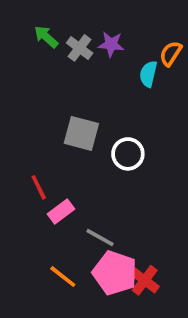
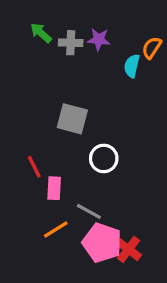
gray cross: (80, 48) -> (71, 43), turned -35
white circle: (128, 154) -> (104, 158), moved
pink rectangle: (61, 212) -> (54, 188), turned -50
orange line: (63, 277) -> (56, 230), moved, turned -70

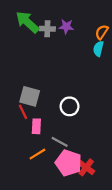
green arrow: (41, 33) -> (27, 22), size x1.6
cyan semicircle: (132, 66) -> (98, 49), moved
gray square: (72, 119) -> (30, 96), moved

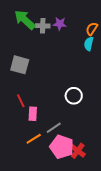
gray square: (30, 96) -> (20, 65), moved
white circle: (70, 106) -> (74, 96), moved
gray line: (60, 142) -> (54, 128), turned -63

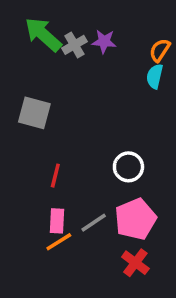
gray cross: (43, 26) -> (74, 45), turned -32
red line: (21, 101) -> (55, 176), moved, turned 40
pink rectangle: (33, 114) -> (57, 221), moved
pink pentagon: (62, 147) -> (135, 219), moved, turned 30

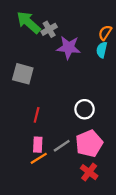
purple star: (104, 41) -> (69, 48), moved, size x1.5

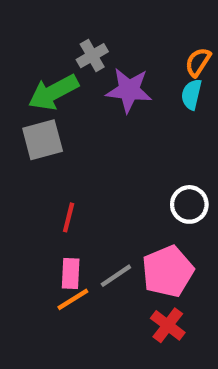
green arrow: (29, 22) -> (53, 92), moved, turned -70
gray square: (23, 74) -> (43, 140), turned -30
white circle: (85, 109) -> (189, 204), moved

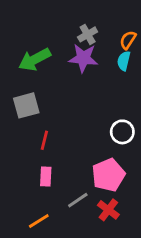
gray cross: (92, 56) -> (88, 34), moved
gray square: (43, 140) -> (26, 105), moved
gray line: (116, 276) -> (78, 200), moved
orange line: (73, 299) -> (39, 221), moved

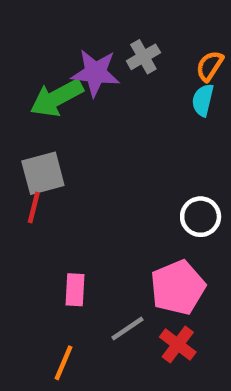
purple star: (83, 58) -> (95, 73), moved
red line: (44, 140) -> (34, 208), moved
orange line: (39, 221) -> (63, 363), turned -35

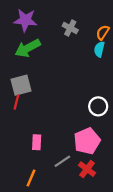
gray cross: (143, 57) -> (70, 28), turned -32
purple star: (95, 73) -> (25, 20), moved

